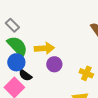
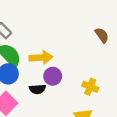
black semicircle: (25, 75) -> (37, 89), moved, turned -40

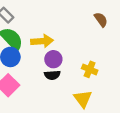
black semicircle: (37, 89) -> (52, 75), moved

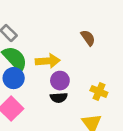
brown semicircle: (101, 20) -> (88, 38), moved

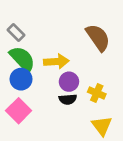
brown semicircle: (88, 38) -> (98, 38), size x1.6
yellow cross: (99, 91) -> (97, 93), moved

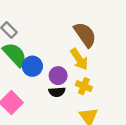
yellow arrow: (56, 61) -> (79, 59), moved, turned 60
blue circle: (21, 79) -> (32, 66), moved

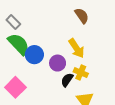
brown semicircle: (85, 35) -> (82, 16), moved, size x0.7
black semicircle: (57, 92) -> (67, 80), moved, turned 128

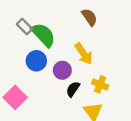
gray rectangle: (13, 22) -> (25, 27), moved
green semicircle: (19, 44) -> (43, 35), moved
yellow cross: (81, 73) -> (100, 84), moved

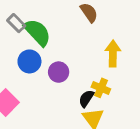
yellow arrow: (84, 54) -> (113, 54), moved, turned -145
black semicircle: (73, 89) -> (86, 99), moved

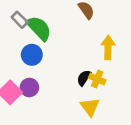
purple circle: (59, 72) -> (29, 87), moved
black semicircle: (86, 99) -> (84, 78), moved

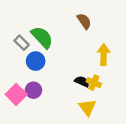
gray rectangle: (20, 20) -> (22, 43), moved
black semicircle: (84, 78) -> (82, 82), turned 80

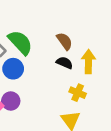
brown semicircle: (84, 21) -> (65, 41), moved
black semicircle: (82, 82) -> (65, 63), moved

